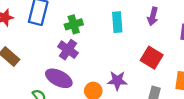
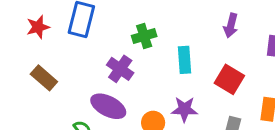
cyan rectangle: (117, 22) -> (184, 60), moved
green cross: (74, 24) -> (144, 36), moved

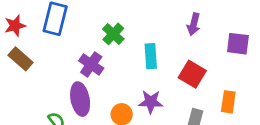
green cross: (144, 36) -> (113, 34), turned -30
brown rectangle: (44, 78) -> (21, 59), moved
purple ellipse: (108, 106) -> (80, 99), turned 52

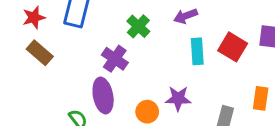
purple arrow: (194, 24) -> (185, 16), moved, turned 55
cyan rectangle: (151, 56) -> (197, 51), moved
red square: (192, 74) -> (233, 47), moved

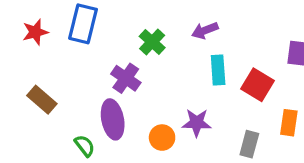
red square: (233, 47) -> (258, 85), moved
brown rectangle: (40, 53) -> (42, 100), moved

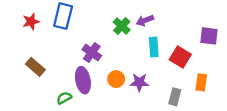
green cross: (152, 42) -> (122, 26), moved
orange circle: (162, 138) -> (116, 79), moved
green semicircle: (85, 146) -> (64, 98), turned -80

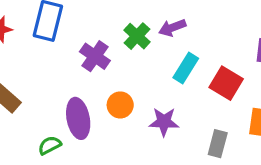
cyan rectangle: (154, 47) -> (186, 68), turned 36
purple cross: (92, 53) -> (95, 56), moved
orange circle: (116, 79) -> (120, 105), moved

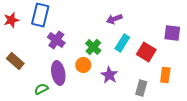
green cross: (137, 36) -> (93, 47), moved
purple cross: (95, 56) -> (56, 40), moved
purple star: (164, 122) -> (109, 75), turned 30

